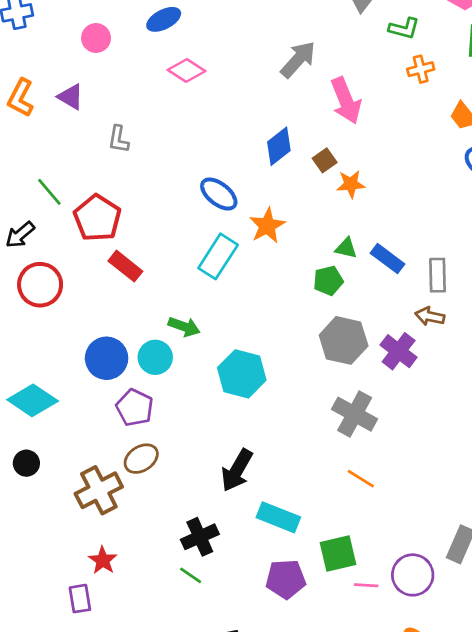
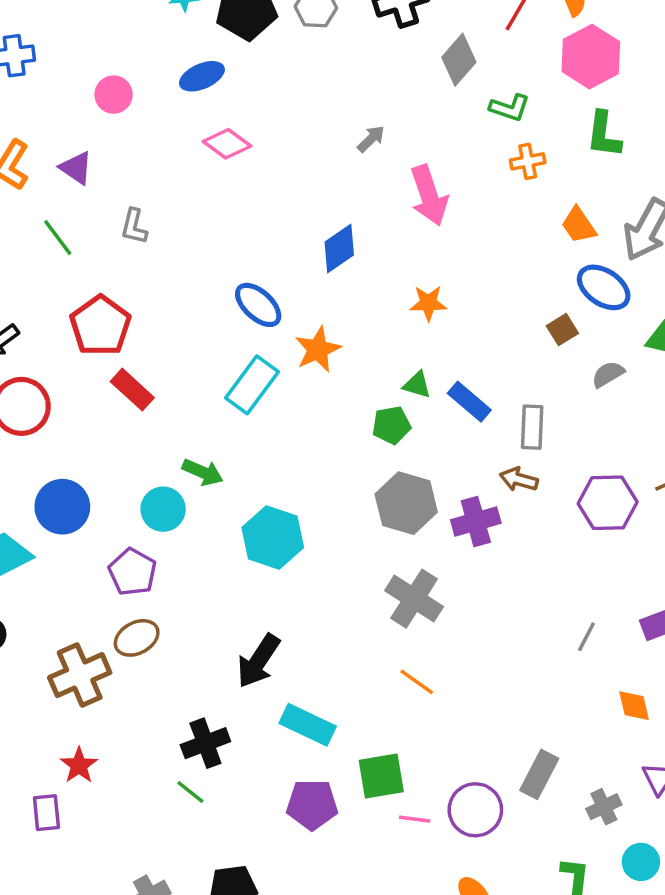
gray arrow: (298, 59) -> (371, 139), size x0.6
brown square: (325, 160) -> (562, 330), moved
green line: (49, 192) -> (58, 238), moved
purple cross: (399, 351) -> (476, 521), turned 33
blue circle: (107, 358) -> (62, 507), moved

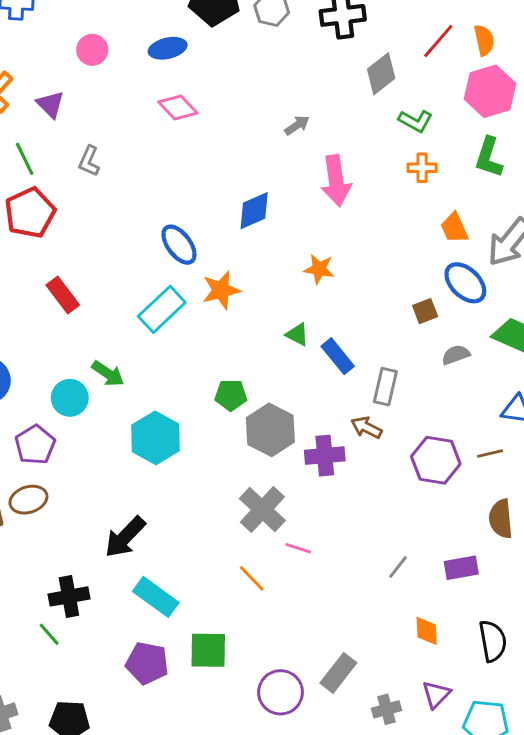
red pentagon: (100, 326) -> (30, 213), moved
green pentagon: (391, 425) -> (231, 395), moved
pink line: (415, 819) -> (298, 548), moved

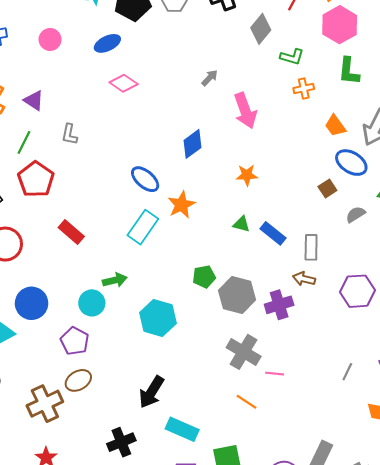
pink circle: (92, 50) -> (50, 39), moved
green line: (25, 159) -> (24, 142), turned 65
green arrow: (108, 374) -> (115, 280), turned -35

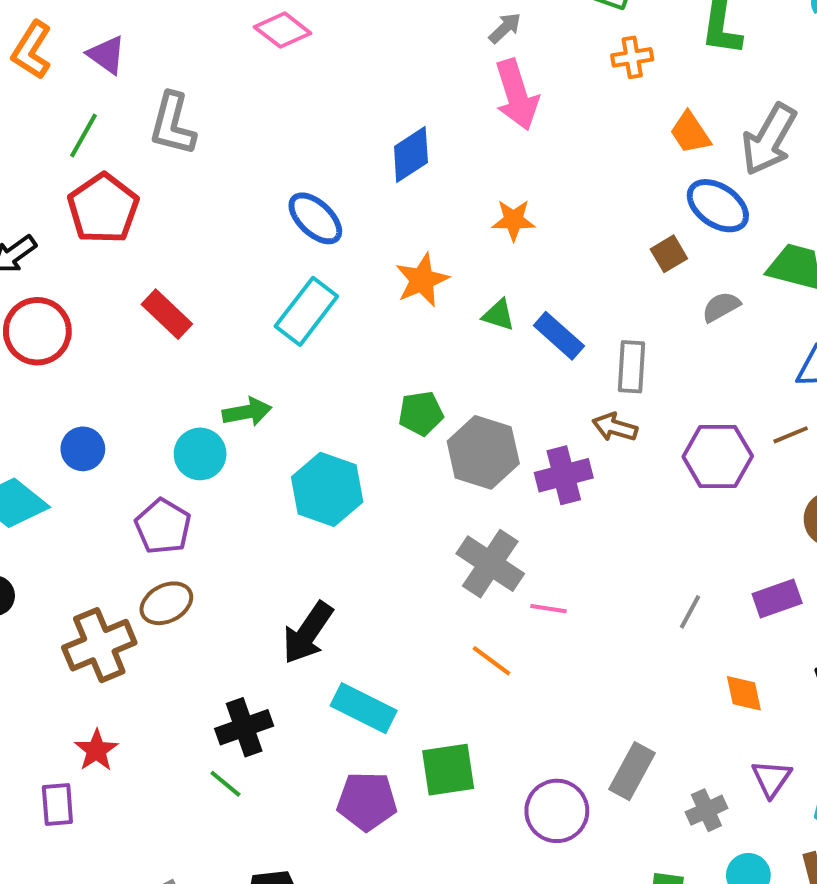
gray arrow: (210, 78) -> (505, 28), moved
gray L-shape: (69, 134) -> (173, 124), size x1.5
orange star: (181, 205) -> (422, 280), moved
blue circle: (32, 303) -> (83, 449), size x0.7

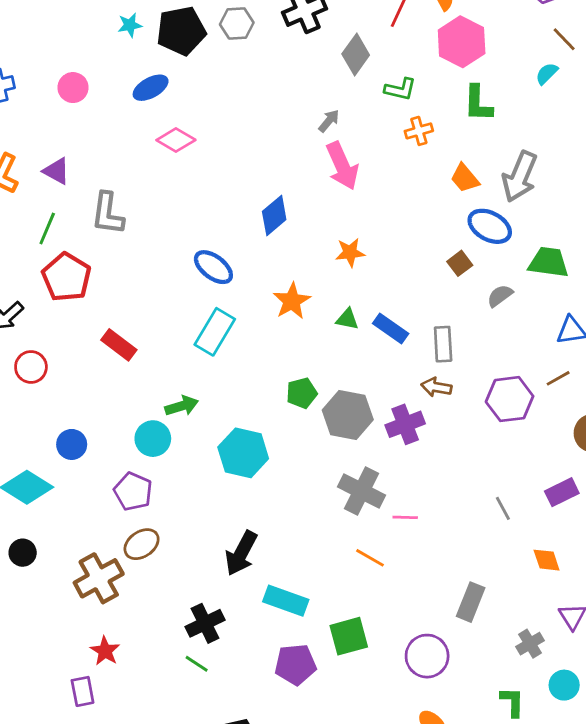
red circle: (37, 331) -> (31, 367), size x0.7
gray line: (690, 612) -> (503, 508), turned -50
gray rectangle: (632, 771) -> (471, 602), moved

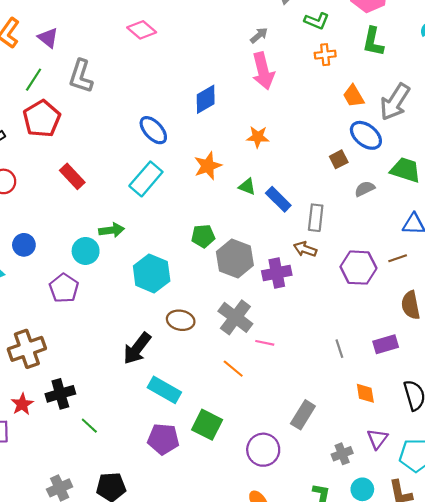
brown ellipse: (142, 544) -> (181, 320), moved, turned 35
black cross: (205, 623) -> (60, 394), moved
green square: (349, 636) -> (207, 425), turned 32

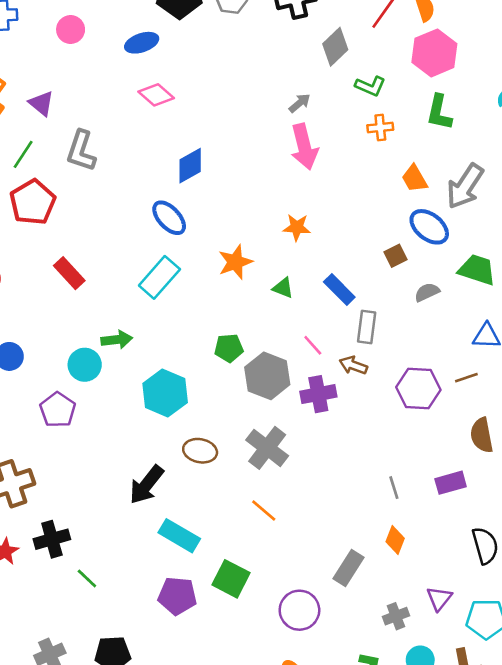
blue diamond: (206, 99) -> (190, 166), moved
blue rectangle: (278, 199) -> (339, 290), moved
pink line: (265, 343) -> (313, 345), moved, turned 36
orange diamond: (365, 393) -> (395, 540), moved, turned 30

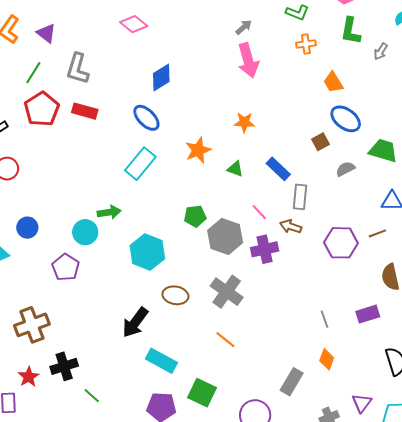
gray arrow: (465, 186) -> (381, 51), moved, size x0.5
red rectangle: (69, 273) -> (85, 111), moved, turned -30

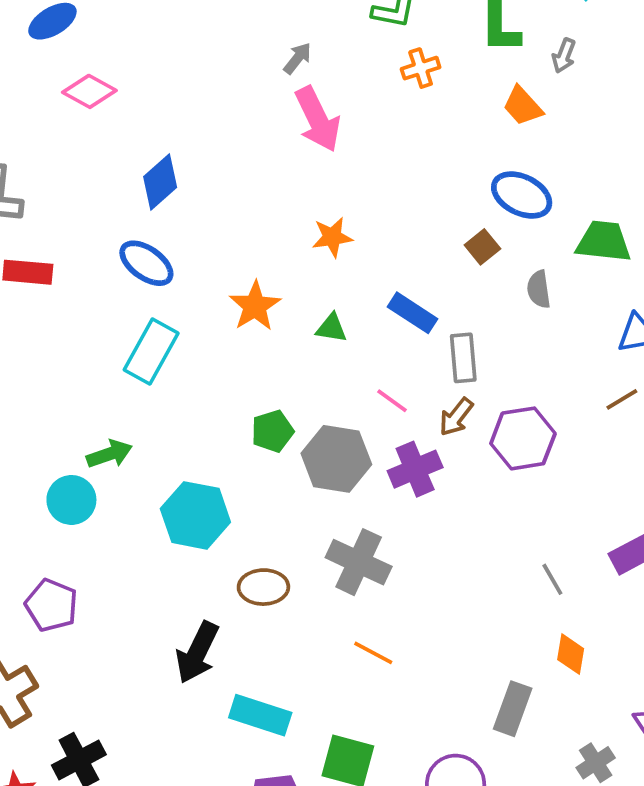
orange trapezoid: (333, 82) -> (523, 106), moved
gray semicircle: (345, 169) -> (539, 289), turned -60
brown arrow: (291, 226) -> (456, 417), turned -60
purple hexagon: (341, 243) -> (523, 438), moved
purple pentagon: (66, 267) -> (51, 605), moved

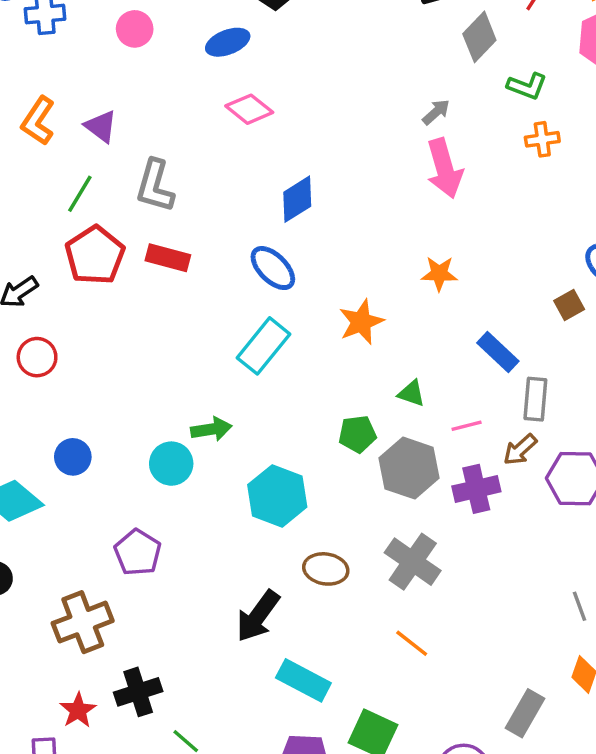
green triangle: (331, 328) -> (411, 393), moved
pink line: (392, 401) -> (467, 426), turned -60

